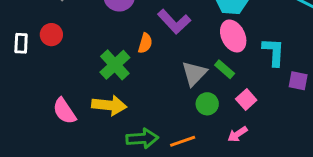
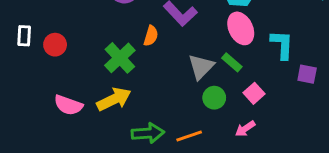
red circle: (51, 35) -> (55, 45), moved
yellow arrow: (109, 105) -> (114, 99), turned -32
pink semicircle: (64, 111) -> (68, 105), turned -36

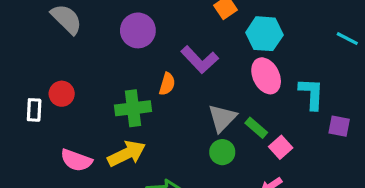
white rectangle: (24, 36) -> (34, 110), moved
green cross: (120, 58) -> (133, 108), turned 36
green rectangle: (232, 62) -> (256, 128), moved
green circle: (214, 98) -> (222, 152), moved

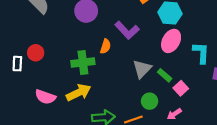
pink ellipse: (266, 76) -> (171, 41), turned 55
green circle: (222, 152) -> (150, 101), moved

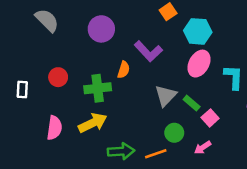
red circle: (36, 53) -> (58, 77), moved
pink semicircle: (45, 97) -> (54, 128), turned -102

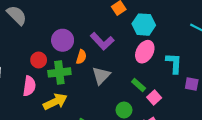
purple circle: (101, 29) -> (63, 40), moved
red circle: (58, 77) -> (39, 60), moved
gray triangle: (166, 96) -> (101, 76), moved
pink semicircle: (54, 128) -> (29, 86), moved

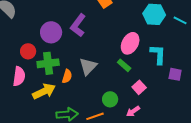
cyan hexagon: (144, 25) -> (154, 14), moved
purple L-shape: (102, 41) -> (78, 25), moved, turned 80
orange semicircle: (81, 57) -> (67, 76), moved
green rectangle: (139, 85) -> (124, 65), moved

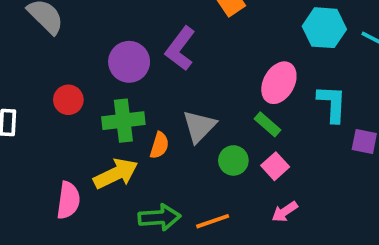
red circle: (28, 51) -> (68, 100), moved
pink semicircle: (19, 76) -> (68, 200), moved
pink square: (139, 87) -> (275, 166), moved
green circle: (110, 99) -> (233, 160), moved

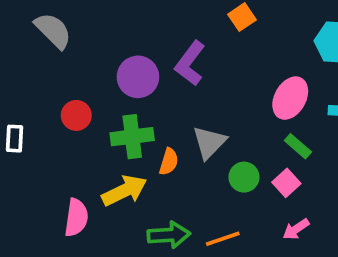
green rectangle: (268, 124) -> (298, 146), moved

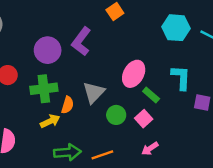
pink ellipse: (290, 98) -> (134, 74), moved
yellow arrow: (124, 191) -> (50, 121), moved, size x0.7

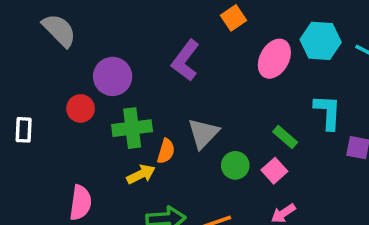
purple circle: (48, 50) -> (113, 76), moved
pink ellipse: (134, 74) -> (274, 59), moved

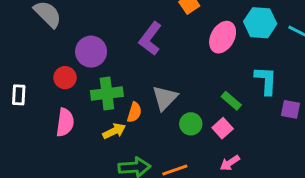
pink semicircle: (81, 203) -> (65, 122), moved

